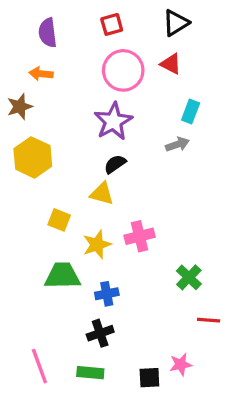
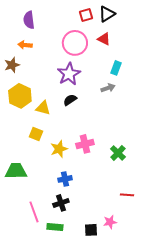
red square: (112, 24) -> (86, 15), moved
yellow triangle: (102, 194) -> (43, 108), moved
green trapezoid: (62, 276) -> (16, 171), moved
green cross: (189, 277) -> (118, 153), moved
pink line: (39, 366) -> (34, 212), moved

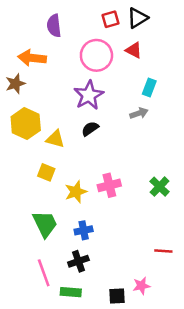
purple semicircle: (29, 20) -> (54, 26), moved
orange arrow: (25, 45) -> (32, 58), size x1.5
green cross: (118, 153) -> (160, 187), moved
green trapezoid: (16, 171) -> (45, 224), moved, turned 65

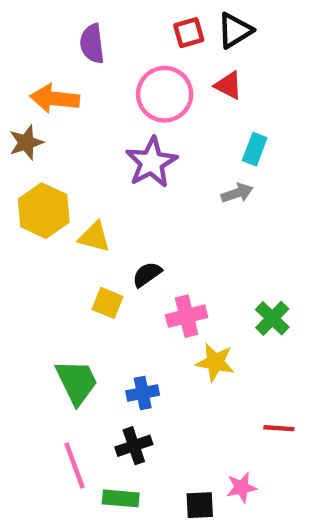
black semicircle: (90, 129) -> (147, 274), moved
yellow square: (46, 172) -> (107, 303), moved
yellow star: (76, 192) -> (215, 362), moved, turned 30

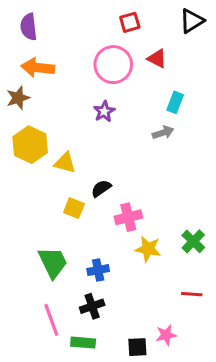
black triangle: (235, 30) -> (192, 21), moved
purple semicircle: (92, 44) -> (29, 27), moved
purple star: (151, 162) -> (104, 111), size x0.6
green cross: (272, 318) -> (193, 241), moved

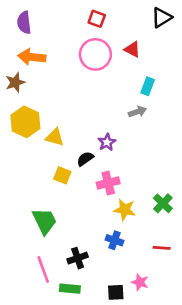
red square: (130, 22) -> (97, 19), moved, turned 36
purple star: (104, 111) -> (107, 142), moved
blue cross: (98, 270) -> (114, 240), moved, turned 30
pink star: (166, 335) -> (140, 282), turned 30

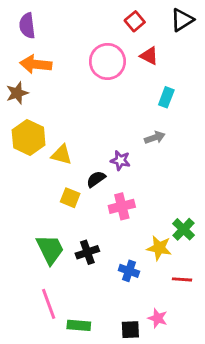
red square: (97, 19) -> (135, 21), moved, turned 30
gray arrow: (137, 112) -> (155, 137), moved
purple star: (107, 142) -> (120, 160), turned -30
yellow star: (125, 210) -> (159, 248), moved
black cross: (78, 258) -> (87, 252), moved

